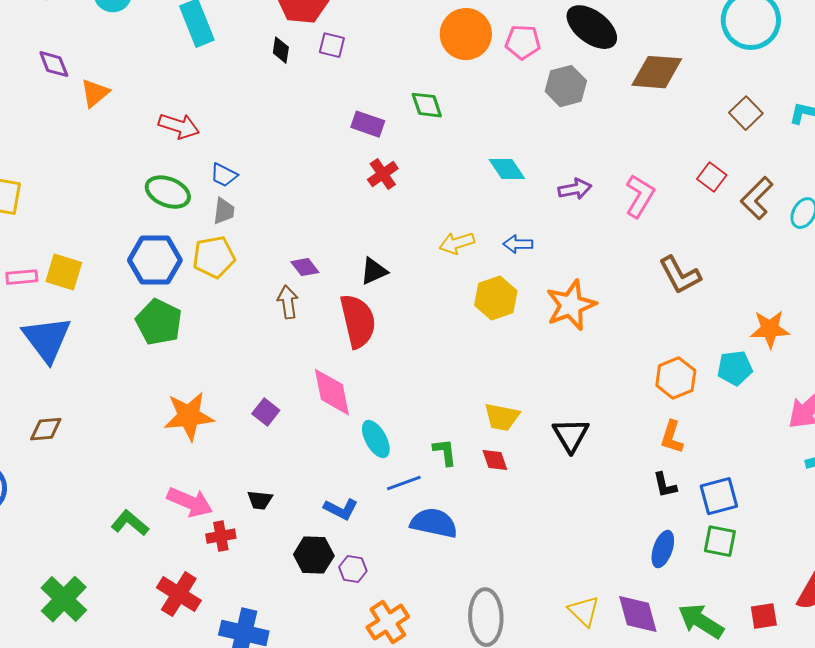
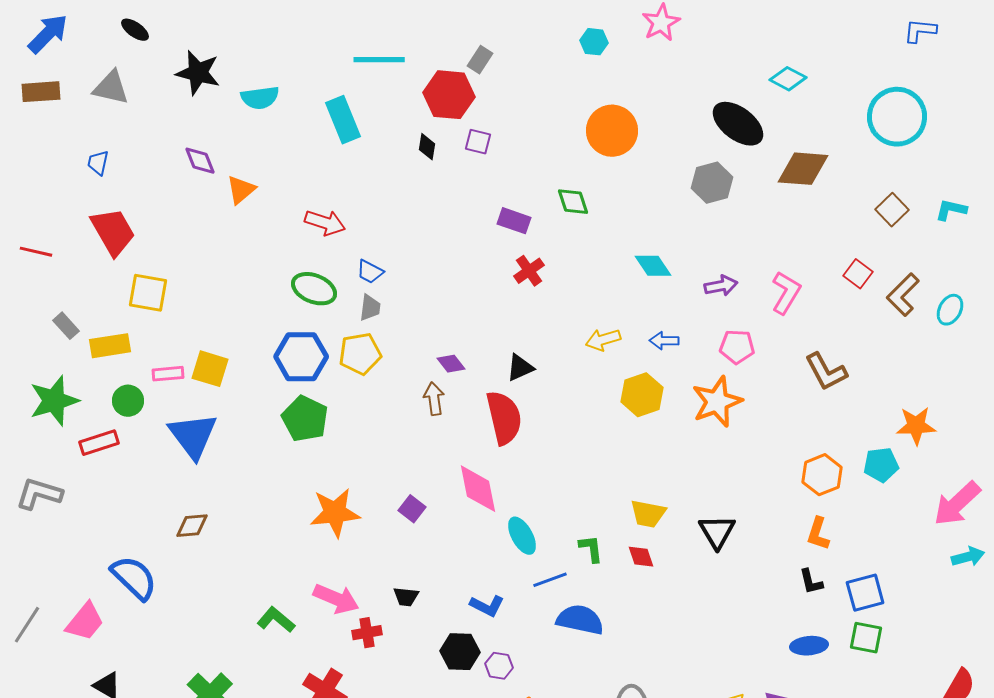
pink pentagon: (523, 42) -> (737, 347), moved
blue ellipse: (663, 549) -> (809, 646), turned 66

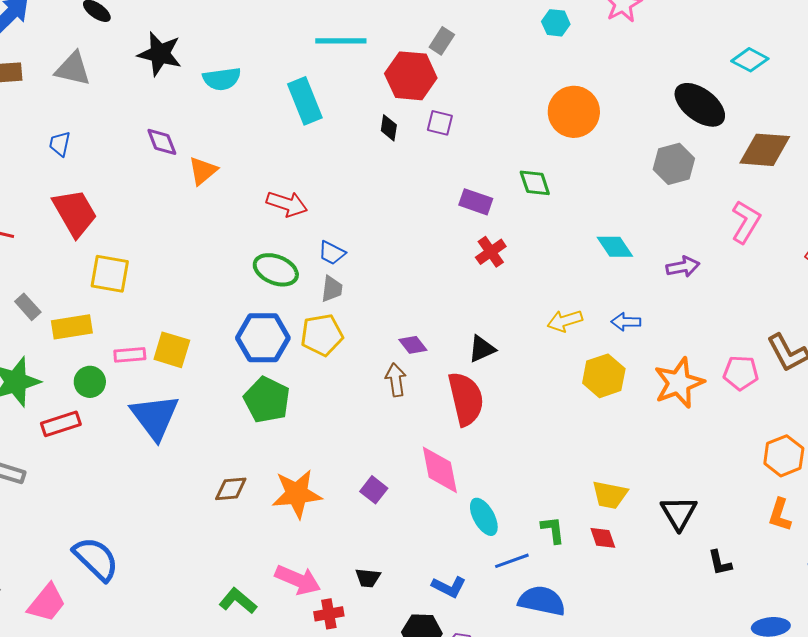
pink L-shape: (786, 293) -> (746, 222), moved
pink pentagon: (737, 347) -> (741, 373), moved
brown diamond: (192, 526) -> (231, 489), moved
black L-shape: (811, 582) -> (720, 563), moved

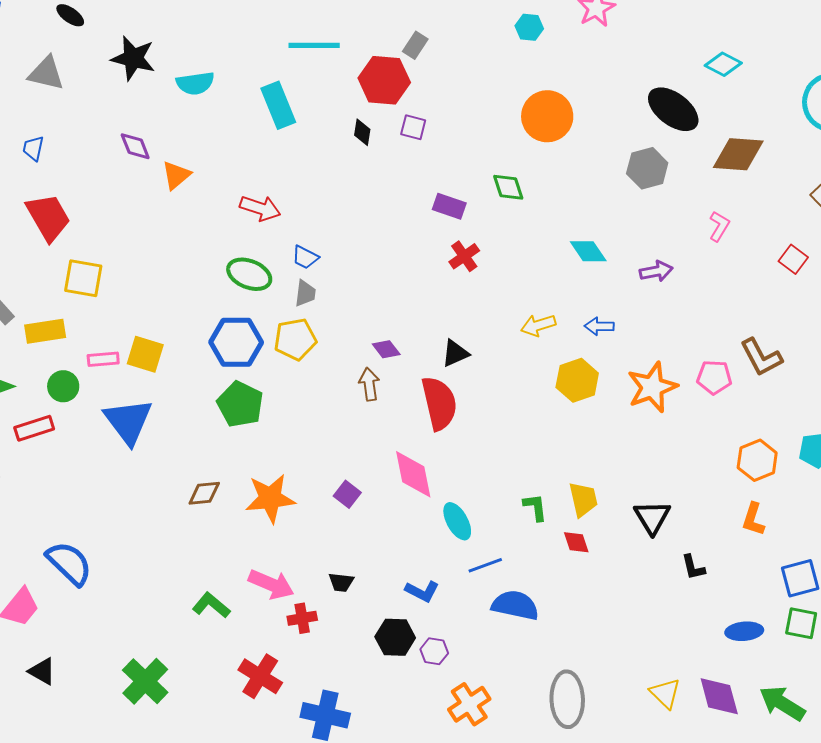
pink L-shape: (746, 222) -> (719, 226), size x0.7
yellow trapezoid: (610, 495) -> (583, 499), turned -114
green L-shape: (553, 530) -> (535, 507), moved

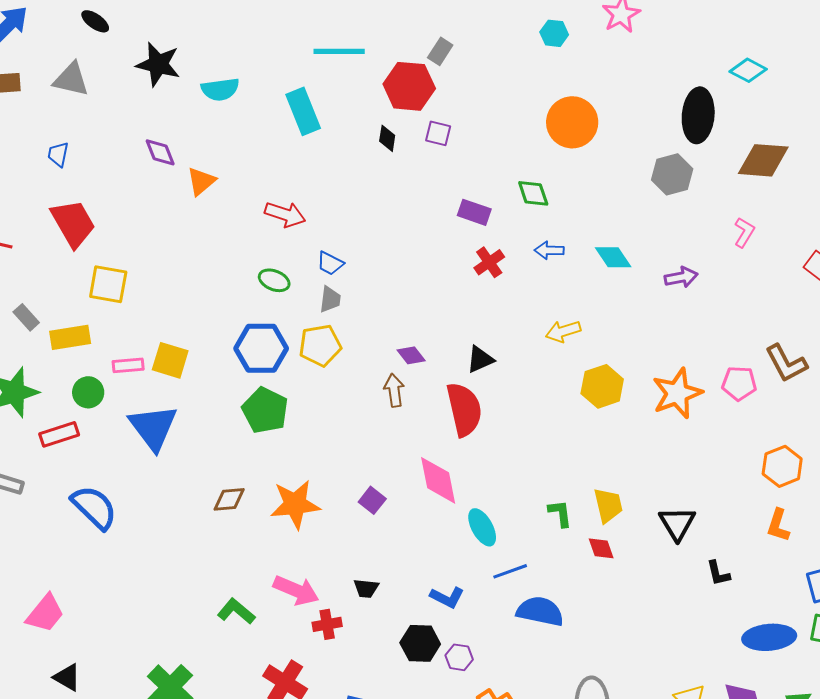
black ellipse: (673, 109) -> (698, 115), turned 58
green ellipse: (249, 274) -> (274, 280), size x0.7
blue arrow: (599, 326) -> (549, 250), moved
blue semicircle: (69, 563) -> (94, 507), moved
blue ellipse: (744, 631) -> (769, 637), size x1.4

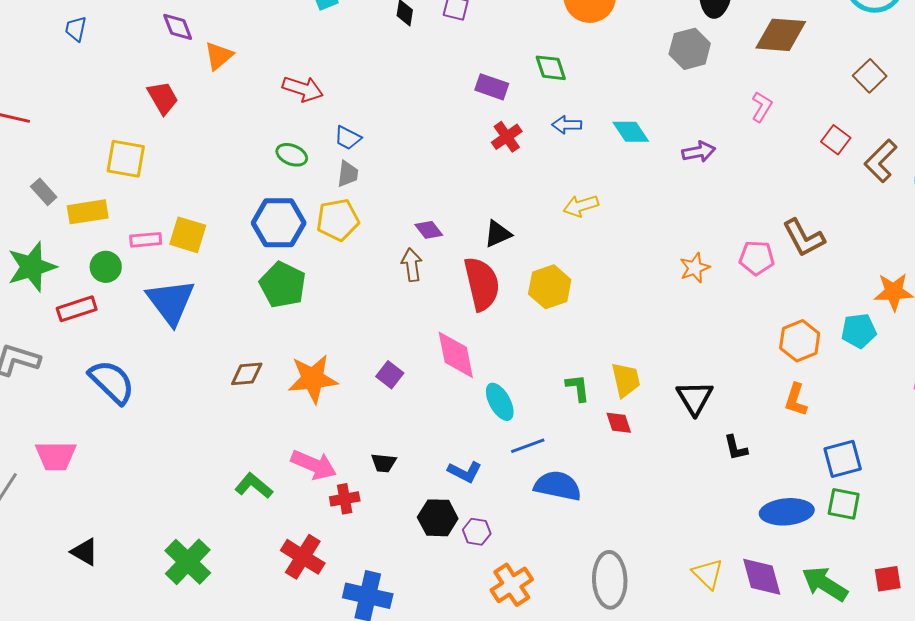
red trapezoid: (73, 223) -> (163, 98), moved, size x0.7
yellow hexagon: (602, 386) -> (550, 287), moved
orange star: (677, 393) -> (695, 268), size x0.6
pink trapezoid: (45, 613) -> (56, 456), moved, turned 51

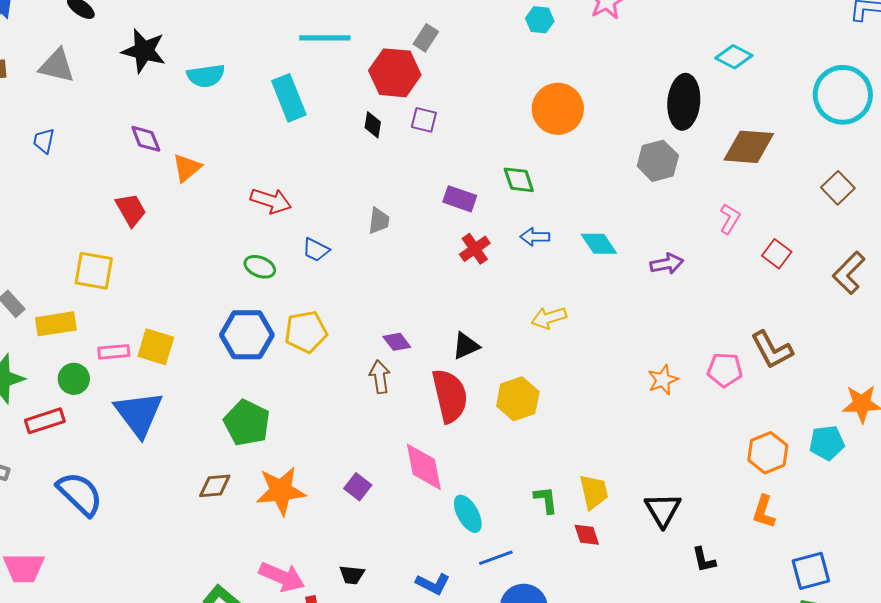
red square: (836, 140) -> (777, 254), moved
gray trapezoid: (348, 174) -> (379, 221), moved
green pentagon: (283, 285) -> (247, 423), moved

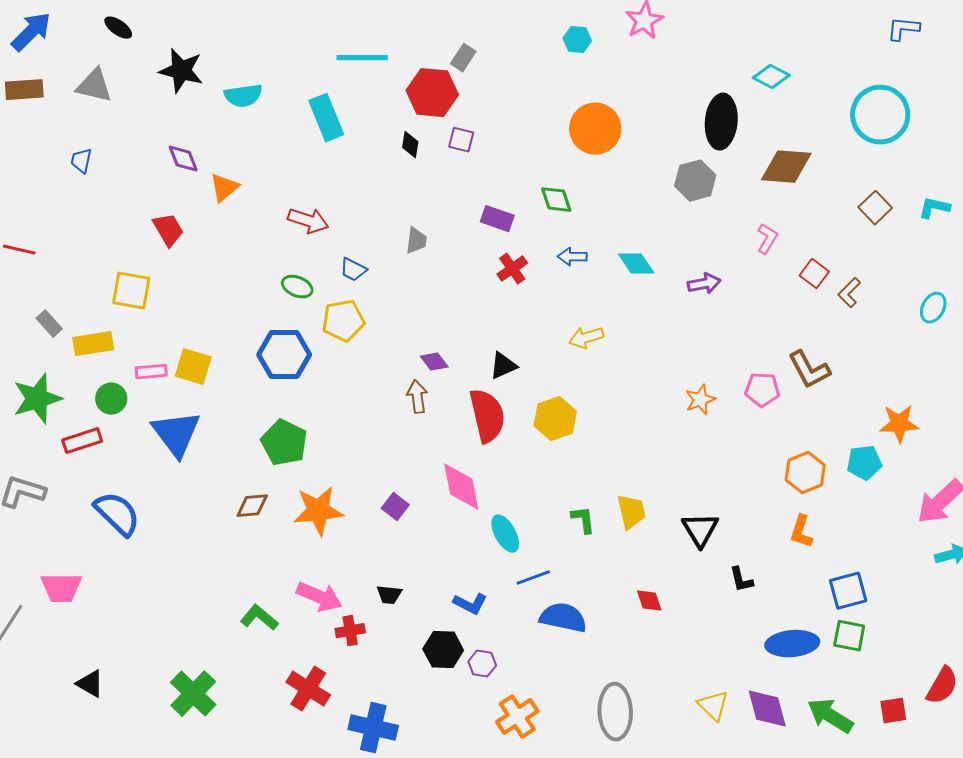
brown L-shape: (849, 273) -> (849, 293), moved, size x0.7
yellow pentagon: (306, 332) -> (343, 321), moved
red diamond: (587, 535) -> (649, 601), moved

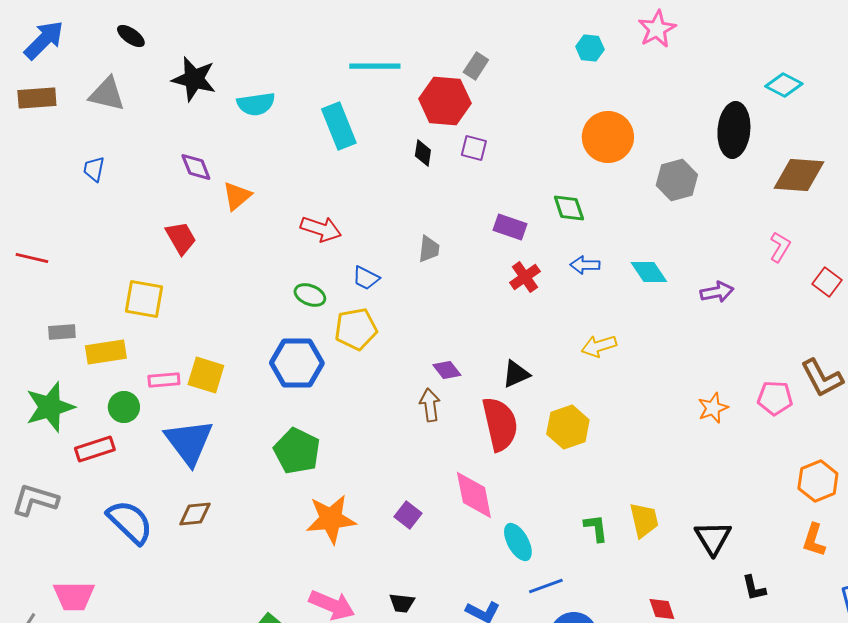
gray hexagon: (695, 181) -> (677, 180), moved
gray rectangle: (49, 324) -> (62, 332), turned -52
brown diamond: (252, 506) -> (195, 514), moved

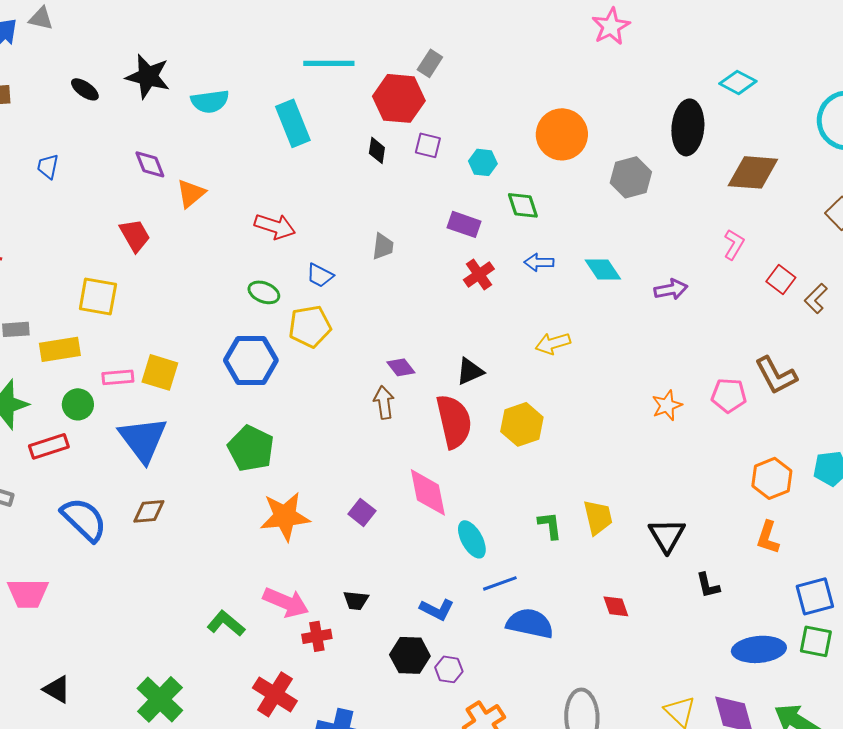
black ellipse: (131, 36) -> (85, 89), moved
cyan hexagon: (590, 48) -> (483, 162), moved
gray triangle: (107, 94) -> (41, 18), moved, size x0.7

